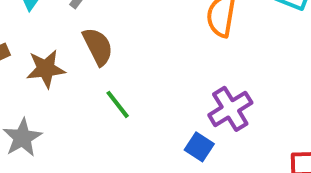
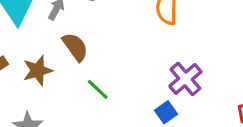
blue square: (199, 147) -> (166, 112), turned 30

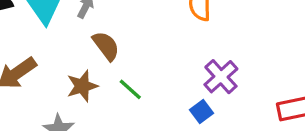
brown star: (38, 71) -> (82, 86), moved

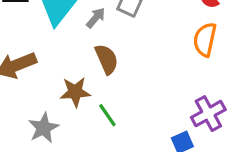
green line: (130, 89) -> (107, 115), moved

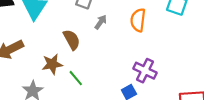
gray arrow: (96, 18) -> (101, 22), moved
purple cross: (208, 114) -> (145, 71), turned -30

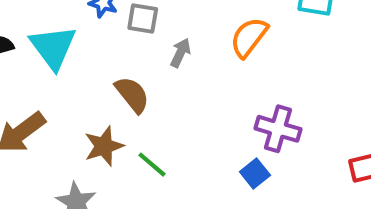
orange semicircle: (138, 20) -> (249, 37), turned 40

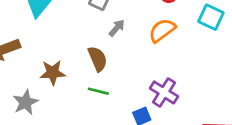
brown semicircle: (132, 95) -> (98, 59), moved
green line: (152, 165) -> (98, 91), moved, turned -42

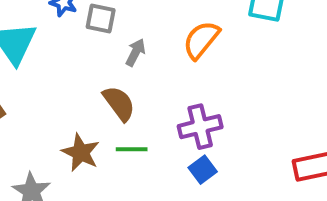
brown star: (53, 73) -> (81, 153), moved, turned -30
purple cross: (164, 92) -> (200, 127), moved, turned -32

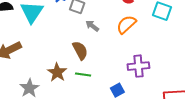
gray arrow: (136, 52) -> (92, 26), turned -88
purple cross: (200, 127) -> (138, 66), moved

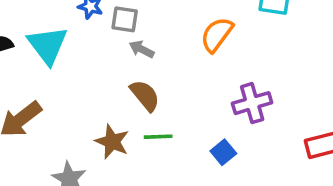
gray arrow: (92, 26) -> (142, 49), moved

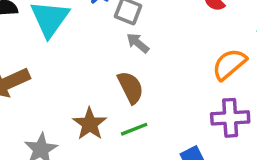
orange semicircle: (217, 35) -> (229, 64), moved
green line: (158, 137) -> (134, 129), turned -32

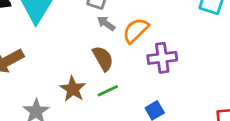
orange semicircle: (229, 64) -> (136, 31), moved
purple cross: (230, 118) -> (162, 58), moved

